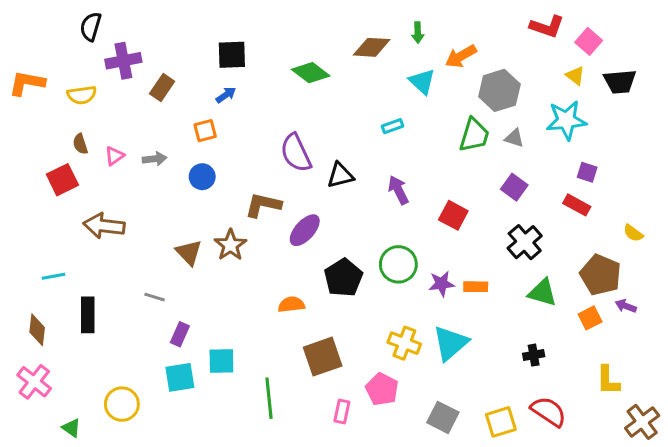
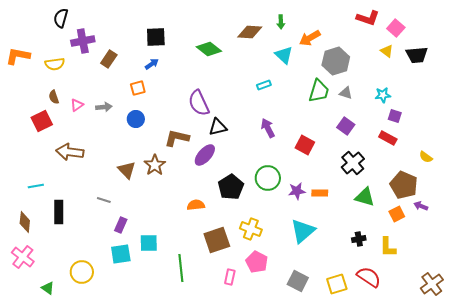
cyan star: (566, 120) -> (383, 95), moved, size x0.6
black triangle: (340, 175) -> (218, 127), moved
yellow cross: (404, 343) -> (251, 229), moved
yellow L-shape: (608, 380) -> (388, 247), moved

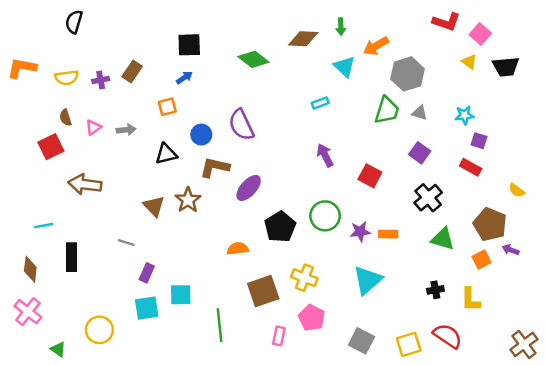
purple cross: (83, 41) -> (101, 80), moved, size x0.6
blue circle: (136, 119) -> (201, 135), moved
black triangle: (218, 127) -> (166, 154), moved

